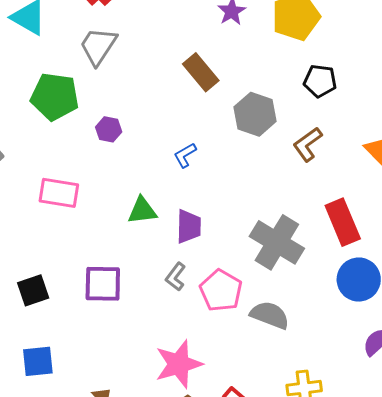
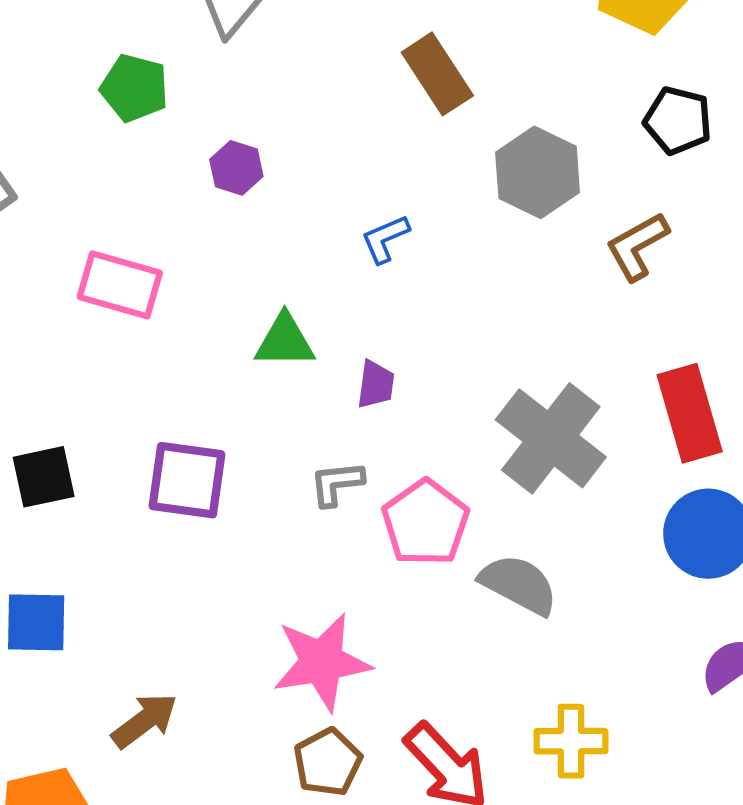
green pentagon: (55, 97) -> (134, 88), size x0.7
purple trapezoid: (189, 226) -> (376, 384), size x0.7
gray L-shape: (176, 277) -> (337, 483), turned 40

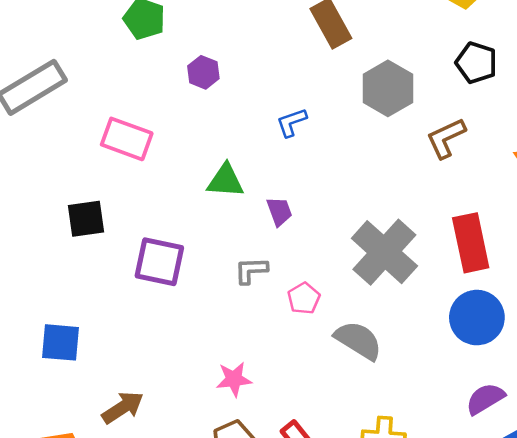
purple trapezoid: (376, 384) -> (279, 211), turned -32
black square: (44, 477) -> (86, 219), moved
pink pentagon: (425, 523) -> (304, 298), size x0.6
pink star: (322, 662) -> (234, 379), size x0.6

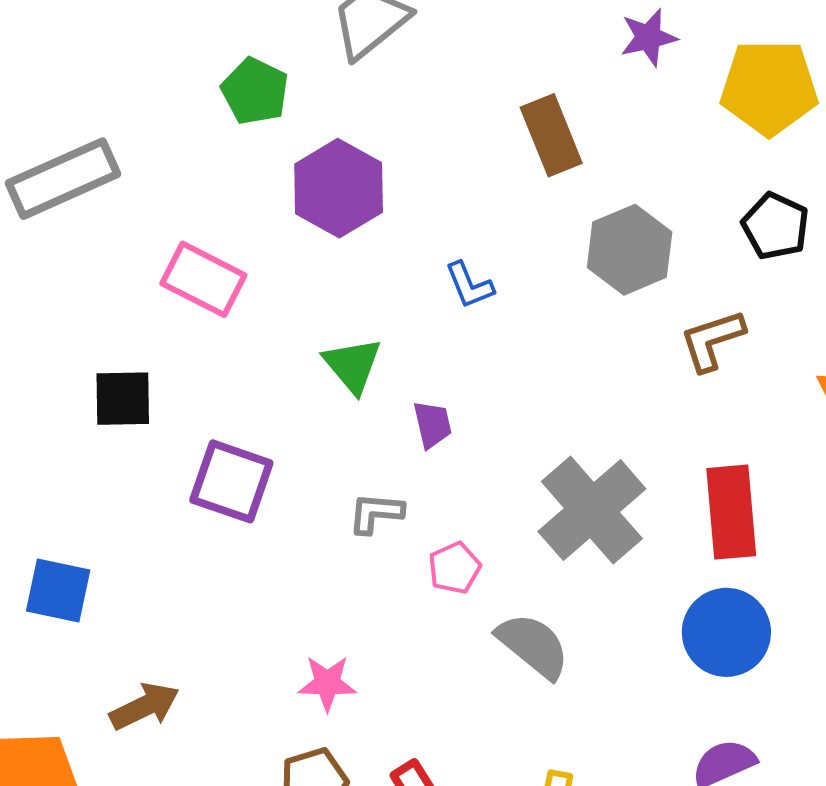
purple hexagon: (203, 72) -> (339, 188), size x1.8
blue L-shape: (292, 122) -> (469, 285), turned -100
green triangle: (225, 181) -> (353, 365), turned 39

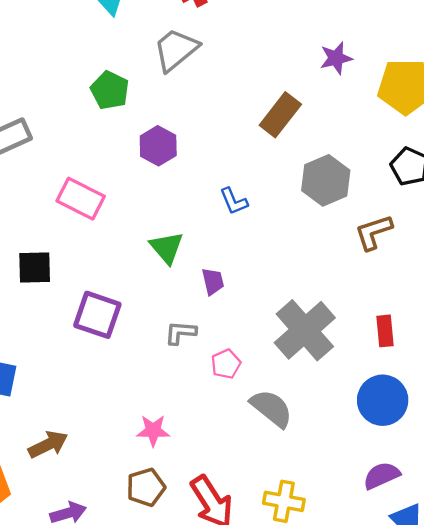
brown rectangle: (551, 135) -> (280, 115), turned 60
purple hexagon: (339, 188) -> (158, 146), size x0.7
red rectangle: (731, 512) -> (385, 331), size x0.6

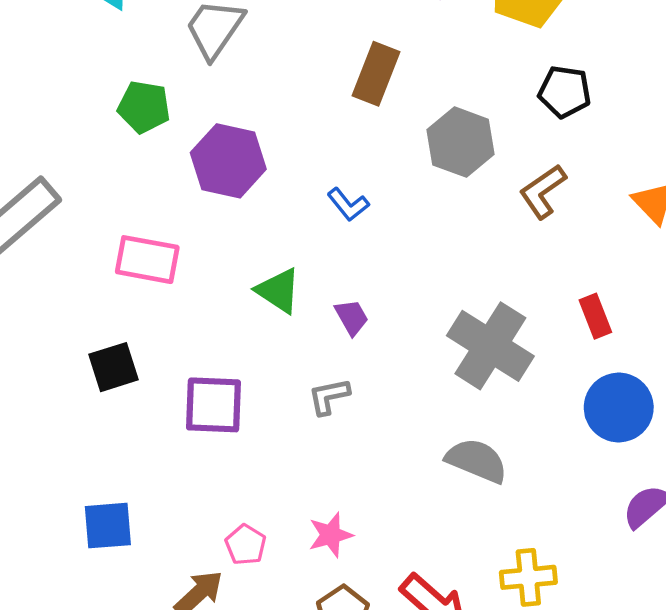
purple hexagon: (158, 146) -> (228, 161), size x1.4
pink pentagon: (226, 364) -> (246, 545), moved

